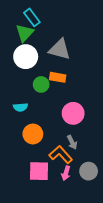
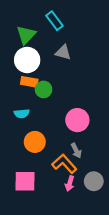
cyan rectangle: (32, 17) -> (54, 21), moved
gray triangle: (60, 49) -> (63, 52), size x0.7
orange rectangle: (58, 77) -> (29, 82), moved
pink square: (39, 171) -> (25, 181), moved

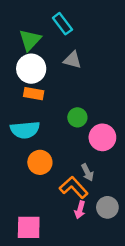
green circle: (44, 89) -> (77, 117), moved
cyan semicircle: (22, 114) -> (25, 130), size x1.6
pink circle: (77, 120) -> (102, 137), moved
pink square: (25, 181) -> (29, 227), moved

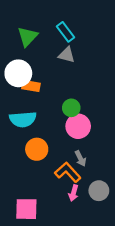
cyan rectangle: (62, 24) -> (65, 32), moved
white circle: (31, 69) -> (18, 73), moved
pink circle: (102, 137) -> (78, 126), moved

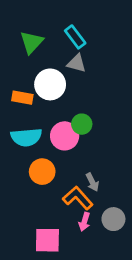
white circle: (18, 73) -> (50, 84), moved
orange rectangle: (31, 86) -> (22, 98), moved
pink circle: (78, 126) -> (65, 136), moved
pink square: (26, 209) -> (47, 240), moved

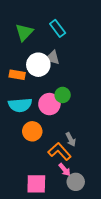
gray triangle: (76, 63) -> (52, 58), moved
gray circle: (113, 219) -> (76, 182), moved
pink arrow: (84, 222) -> (65, 170), turned -56

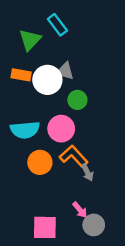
cyan rectangle: (58, 28) -> (57, 25), moved
orange rectangle: (17, 75) -> (21, 75), moved
green circle: (63, 95) -> (77, 100), moved
orange L-shape: (60, 152) -> (74, 156), moved

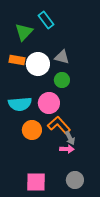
gray triangle: (65, 71) -> (62, 57), moved
pink arrow: (80, 210) -> (67, 149), moved, turned -48

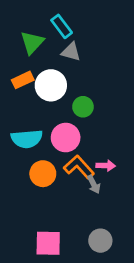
gray triangle: (62, 57) -> (71, 52), moved
orange rectangle: (17, 60) -> (23, 80), turned -35
pink arrow: (67, 149) -> (106, 166), moved

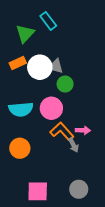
gray triangle: (71, 52) -> (56, 66), moved
orange circle: (43, 174) -> (20, 148), moved

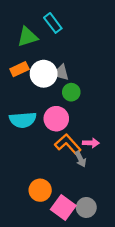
green triangle: (25, 34) -> (27, 37), turned 30
orange circle: (20, 148) -> (40, 190), moved
pink square: (38, 191) -> (63, 207), moved, turned 35

